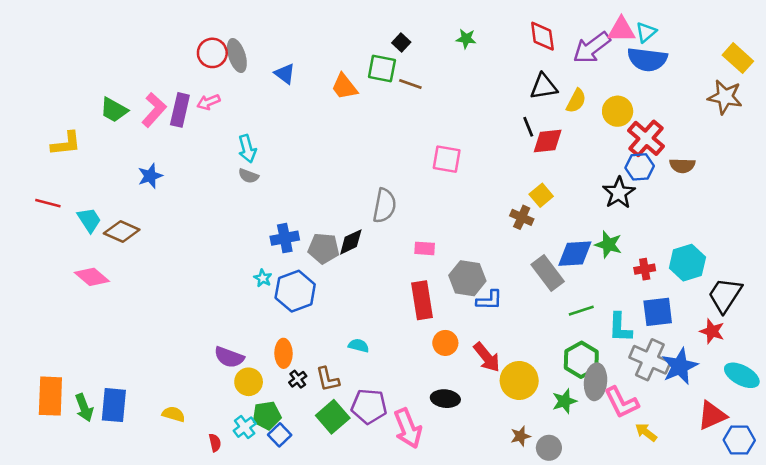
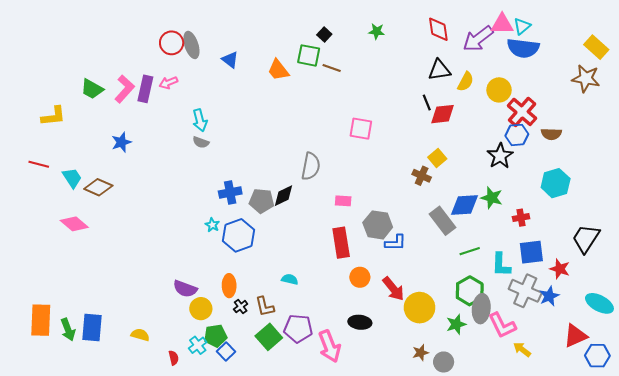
cyan hexagon: (687, 263) -> (556, 183), moved
red star: (712, 331) -> (560, 269), moved
blue star: (680, 366) -> (549, 296), size x0.7

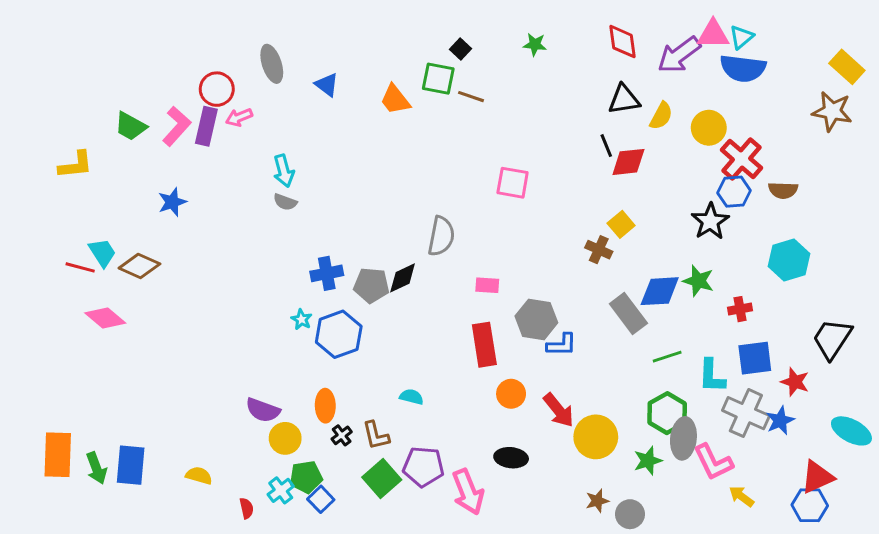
red circle: (172, 43) -> (217, 89), moved
red line: (39, 164) -> (80, 267), moved
blue hexagon: (597, 356) -> (810, 505), moved

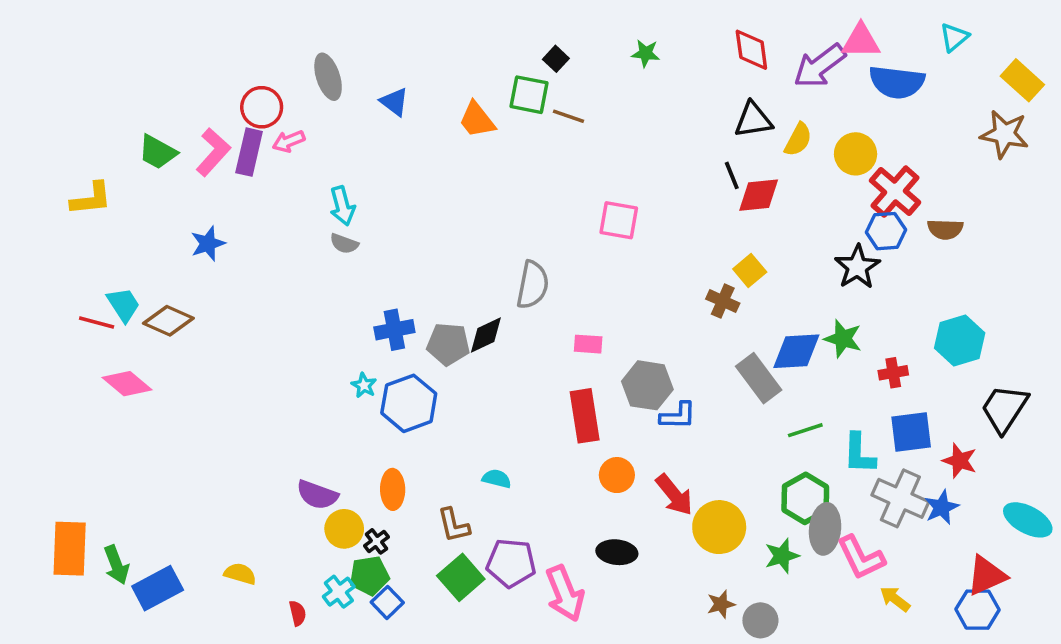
cyan triangle: (741, 37) -> (954, 37), moved
cyan hexagon: (789, 260) -> (960, 340), moved
black cross: (342, 435) -> (376, 541), moved
blue rectangle: (131, 465) -> (158, 588), moved, turned 57

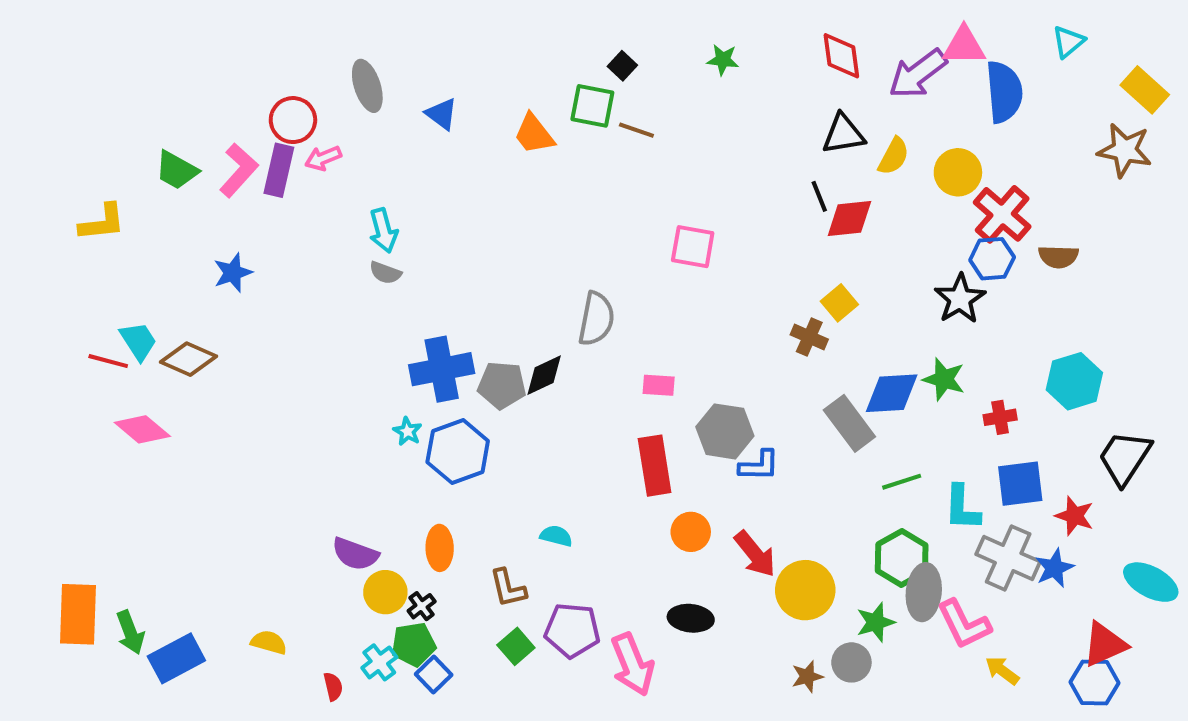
blue semicircle: (897, 82) -> (1004, 92), turned -102
blue cross: (394, 330) -> (442, 369), size x1.4
green square: (461, 577) -> (516, 646), size x0.7
gray circle: (760, 620) -> (851, 662), moved

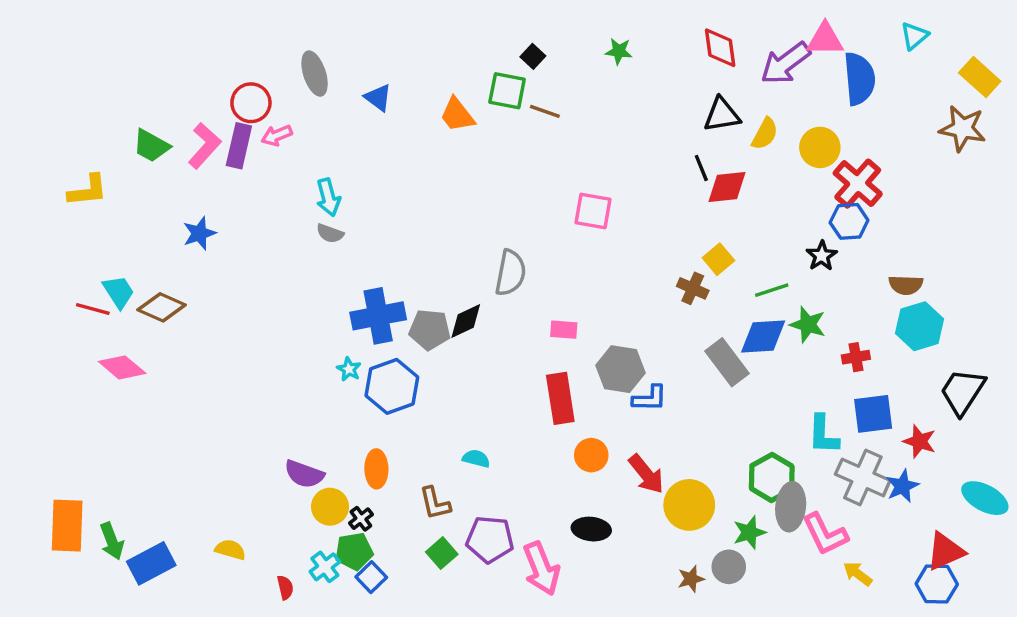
brown semicircle: (1058, 257) -> (906, 285), moved
black star: (960, 299) -> (822, 256), size x0.7
green line: (902, 482) -> (772, 290), moved

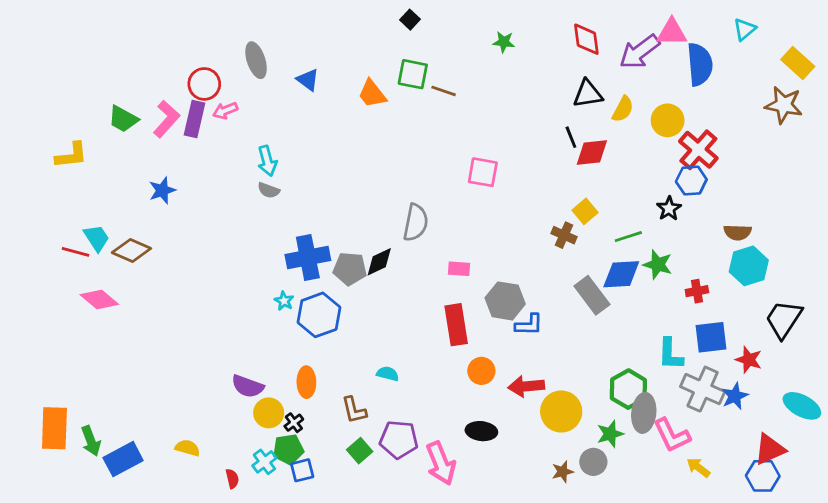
black square: (533, 56) -> (410, 20), moved
red arrow: (646, 474) -> (526, 386), turned 124
blue square: (371, 577) -> (302, 470), turned 30

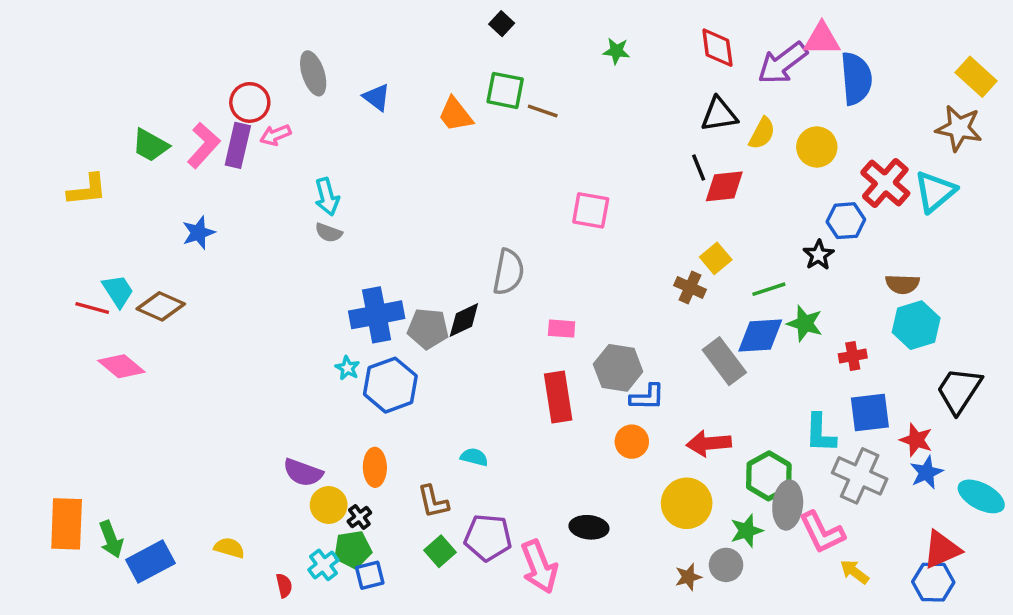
cyan triangle: (745, 29) -> (935, 192), moved, size x1.5
red cross: (698, 150) -> (885, 183), moved
orange circle: (481, 371) -> (632, 442), moved
red arrow: (526, 386) -> (709, 443), moved
blue star: (735, 396) -> (926, 472), moved

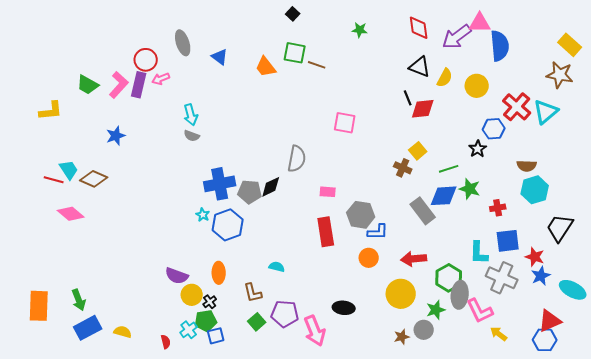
black triangle: (719, 114) -> (420, 67), turned 30
green arrow: (111, 539) -> (79, 300), moved
yellow semicircle: (229, 548) -> (123, 332), moved

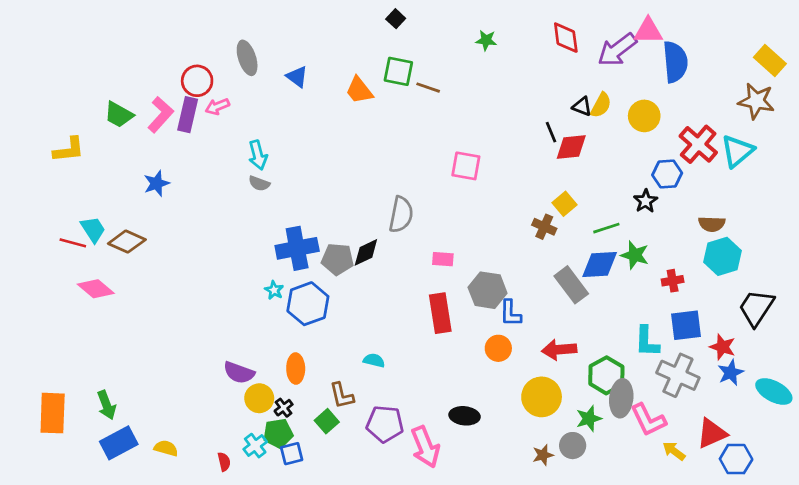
black triangle: (420, 67) -> (582, 106), moved, size x0.7
blue L-shape: (378, 232) -> (510, 313), turned 90
red triangle: (550, 321) -> (712, 433), moved
green square: (257, 322) -> (327, 421), moved

